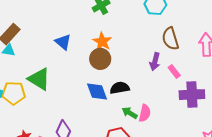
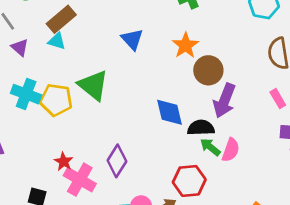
brown circle: (100, 59) -> (208, 70), moved
purple arrow: (155, 62) -> (224, 101), moved, size x1.4
black semicircle: (120, 88) -> (201, 128), moved

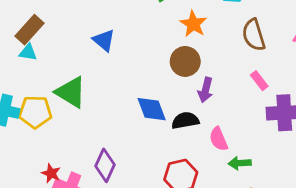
orange star: (185, 45) -> (193, 24), moved
purple arrow: (224, 101) -> (206, 90), size x0.7
green arrow: (210, 147) -> (240, 163), moved, turned -35
pink semicircle: (231, 150) -> (218, 139), turned 145

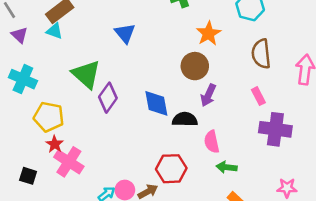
yellow pentagon: (35, 112) -> (49, 117), moved
purple diamond: (105, 165) -> (108, 98), moved

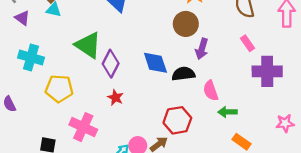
red star: (55, 144) -> (115, 98), moved

